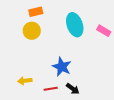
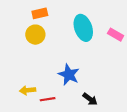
red line: (51, 89) -> (48, 99), moved
black arrow: (73, 89) -> (90, 99), moved

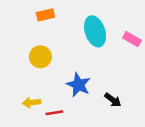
yellow circle: (35, 35) -> (40, 57), moved
black arrow: (90, 99) -> (113, 100), moved

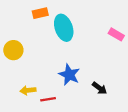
cyan ellipse: (95, 31) -> (64, 28), moved
yellow circle: (40, 57) -> (13, 50), moved

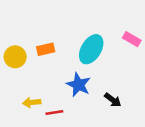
orange rectangle: (40, 13) -> (46, 49), moved
cyan ellipse: (64, 28) -> (91, 49), moved, turned 50

